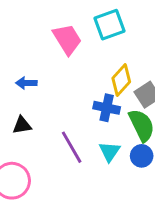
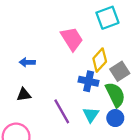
cyan square: (110, 25) -> (107, 18), moved
pink trapezoid: (67, 39) -> (72, 39), moved

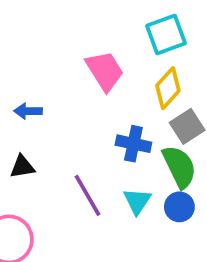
yellow diamond: (100, 60) -> (168, 88), moved

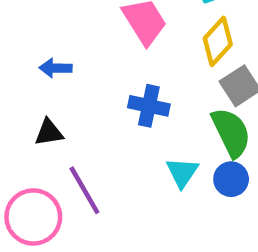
blue cross: (133, 144) -> (149, 106), moved
purple line: (87, 195) -> (84, 190), moved

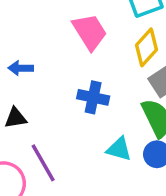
cyan triangle: (182, 172) -> (119, 149), turned -48

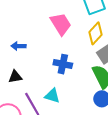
cyan triangle: (119, 149) -> (52, 96), moved

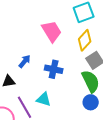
blue arrow: (18, 46) -> (25, 61), moved, turned 128

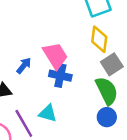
pink trapezoid: (52, 31) -> (55, 56), moved
yellow diamond: (85, 40) -> (99, 39), turned -35

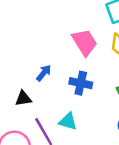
pink trapezoid: (55, 56) -> (85, 42), moved

